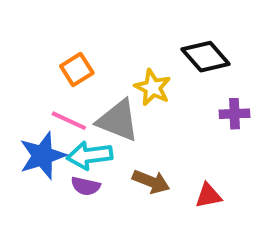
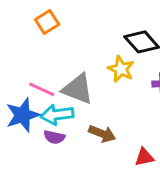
orange square: (77, 70) -> (47, 22), moved
yellow star: (153, 88) -> (121, 69), moved
red triangle: (208, 196) -> (144, 157), moved

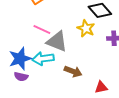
pink line: (42, 89) -> (42, 30), moved
purple semicircle: (54, 137) -> (21, 77), moved

